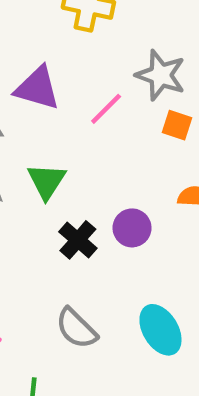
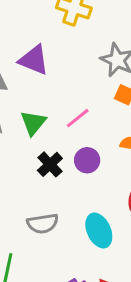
pink line: (106, 109) -> (78, 118), moved
gray semicircle: (76, 328) -> (43, 224), turned -60

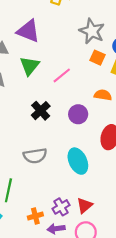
green triangle: (33, 123) -> (30, 66), moved
purple circle: (87, 160) -> (78, 114), moved

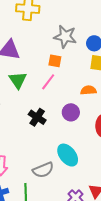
orange square: (97, 58) -> (55, 61), moved
gray semicircle: (35, 156) -> (43, 170), moved
cyan ellipse: (78, 161) -> (68, 155), moved

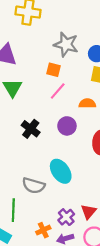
pink line: (48, 82) -> (58, 91), moved
gray semicircle: (43, 170) -> (34, 186), turned 35

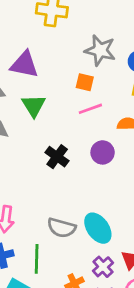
pink line: (58, 91) -> (90, 109), turned 30
cyan ellipse: (61, 171) -> (98, 228), moved

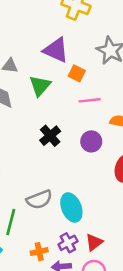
purple triangle: (24, 65) -> (56, 50), moved
orange square: (85, 82) -> (77, 73), moved
gray semicircle: (62, 228) -> (39, 200), turned -50

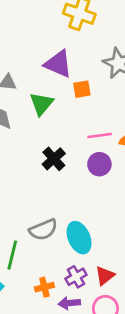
orange square: (77, 73) -> (82, 89), turned -35
pink line: (90, 100) -> (100, 136), moved

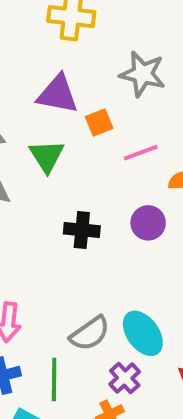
pink line: (100, 136) -> (141, 153), moved
black cross: (54, 159) -> (82, 230), turned -30
purple cross: (76, 277) -> (125, 378), moved

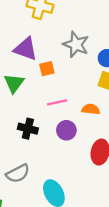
pink line: (141, 153) -> (57, 102), moved
gray semicircle: (90, 333) -> (18, 173), moved

